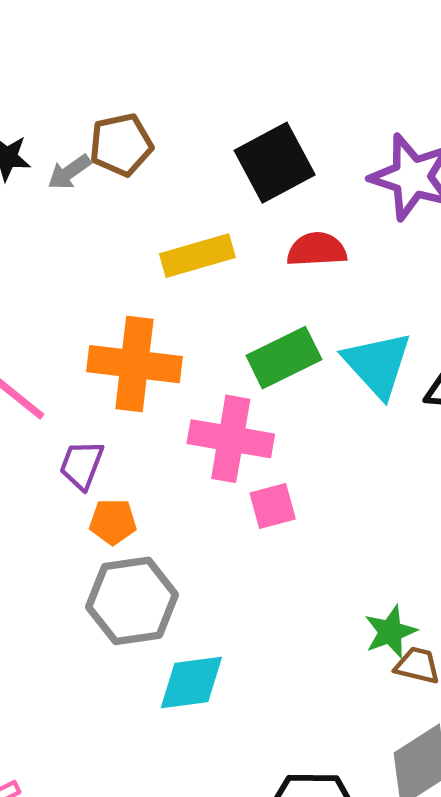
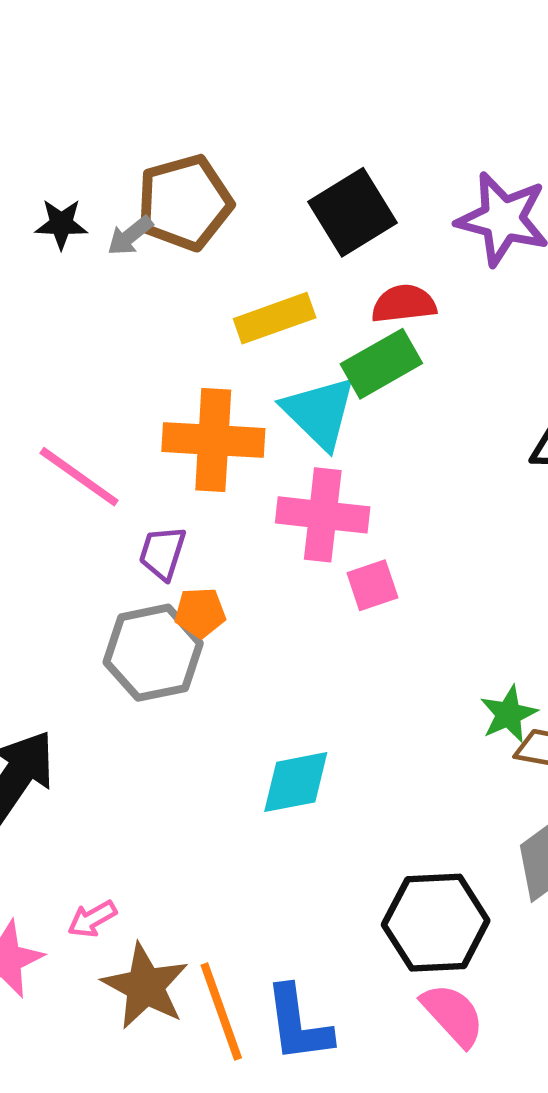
brown pentagon: (121, 145) -> (185, 203), size x1.4
green rectangle: (284, 358) -> (381, 364), moved
cyan triangle: (378, 364) -> (319, 412), moved
gray hexagon: (132, 601) -> (153, 653), moved

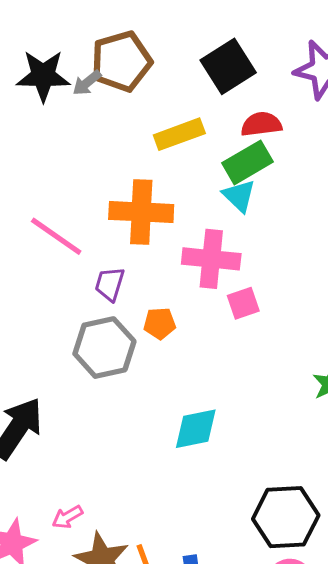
black star: (61, 224) -> (43, 76), size x1.6
cyan triangle: (319, 412) -> (239, 196), moved, size x0.7
orange pentagon: (200, 613) -> (160, 323), moved

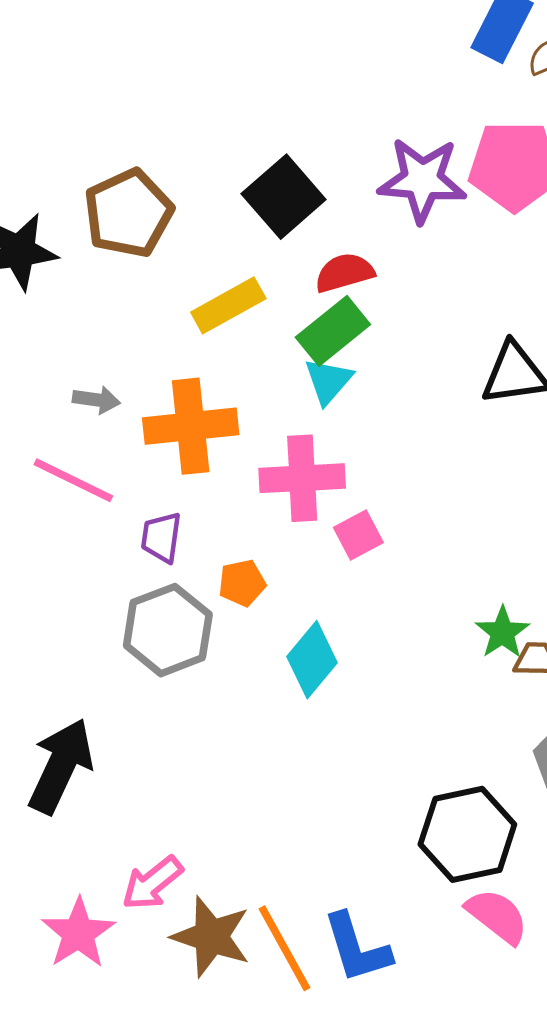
gray arrow: (87, 83) -> (96, 400), moved, turned -124
cyan triangle: (239, 196) -> (328, 381), turned 36
cyan diamond: (196, 429) -> (312, 660), moved, turned -30
pink arrow: (67, 517) -> (152, 883), size x1.4

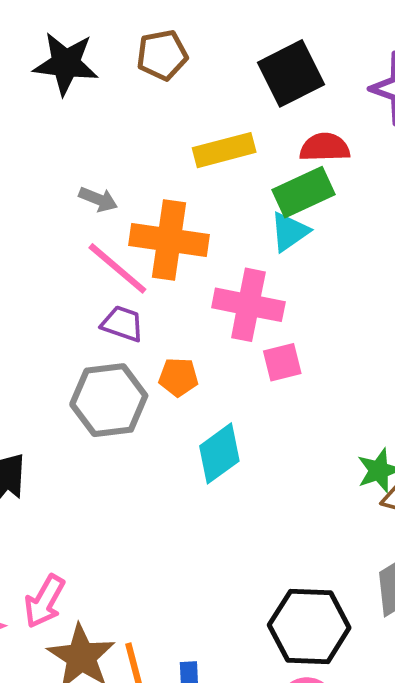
brown pentagon: (128, 213) -> (162, 55), size x0.7
pink line: (73, 480) -> (117, 268), moved
purple trapezoid: (161, 537) -> (122, 324), turned 87
pink arrow: (152, 883) -> (45, 601), turned -36

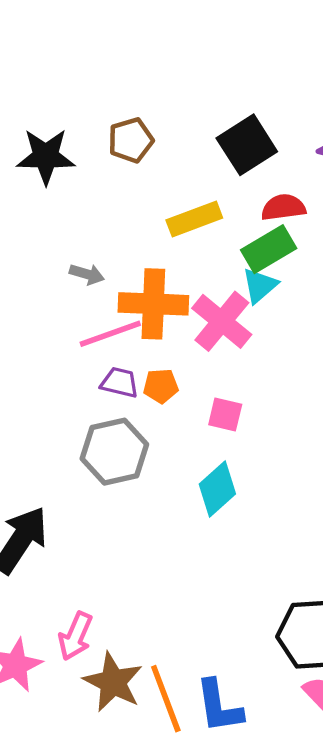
pink line: (117, 268) -> (110, 334), turned -54
pink cross: (248, 305) -> (222, 321), moved, turned 34
pink square: (282, 362) -> (225, 414), moved, turned 33
orange pentagon: (178, 377) -> (161, 386), moved

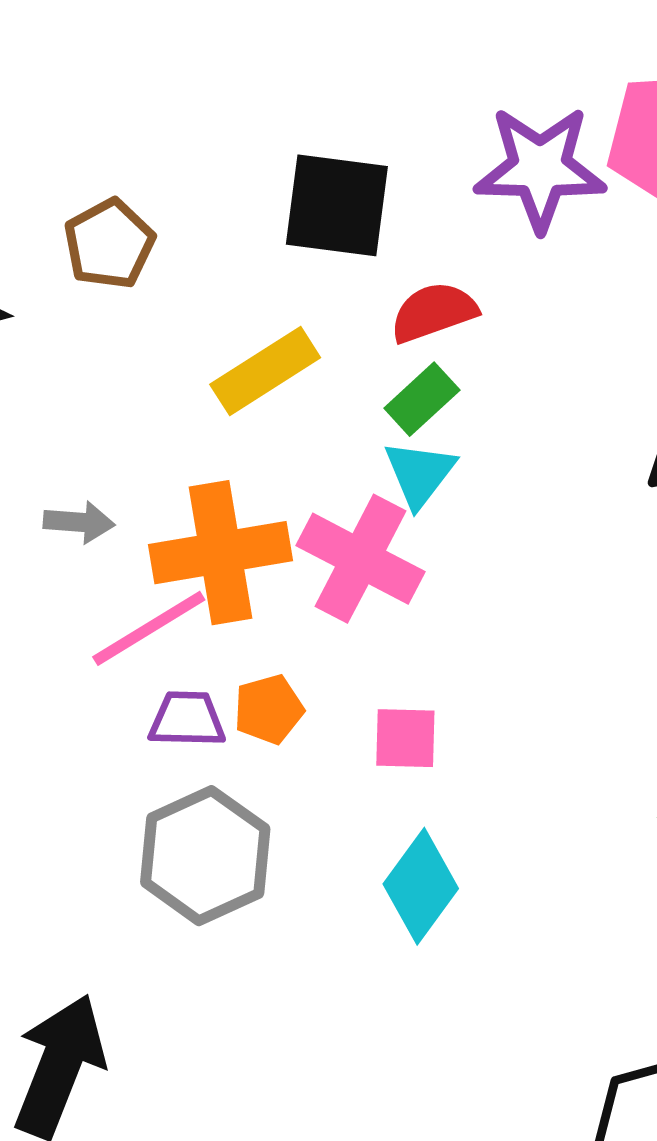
black square: (247, 145) -> (337, 205), turned -38
green rectangle: (269, 249) -> (422, 399), size x0.7

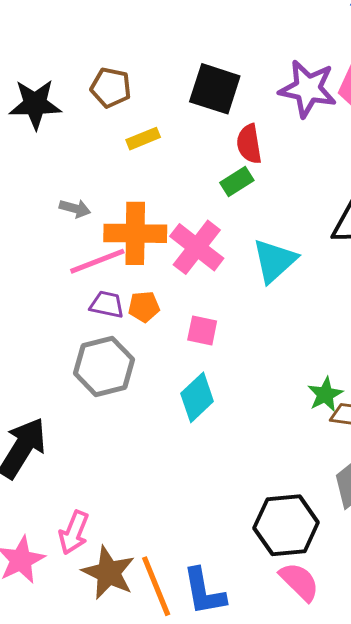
brown pentagon: (109, 244) -> (111, 88), turned 30
red semicircle: (434, 312) -> (249, 144), turned -90
yellow rectangle: (265, 371) -> (143, 139), moved, size x0.7
cyan triangle: (420, 474) -> (274, 261), moved, size x1.4

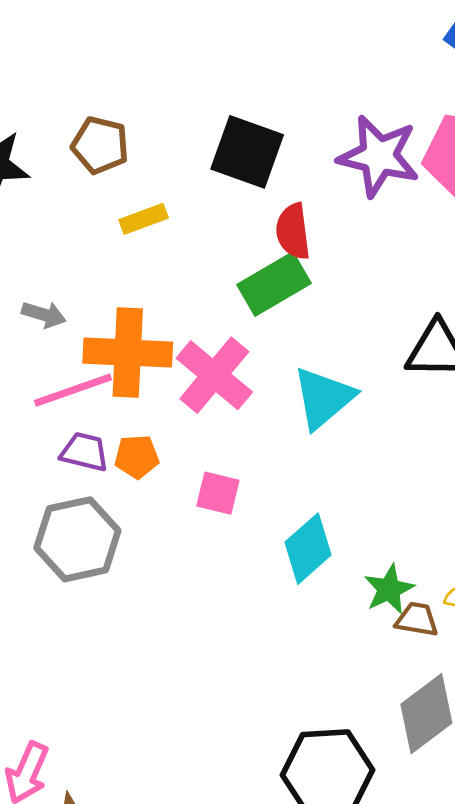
green rectangle: (237, 182) -> (274, 284), size x1.5
cyan diamond: (197, 397) -> (308, 549), moved

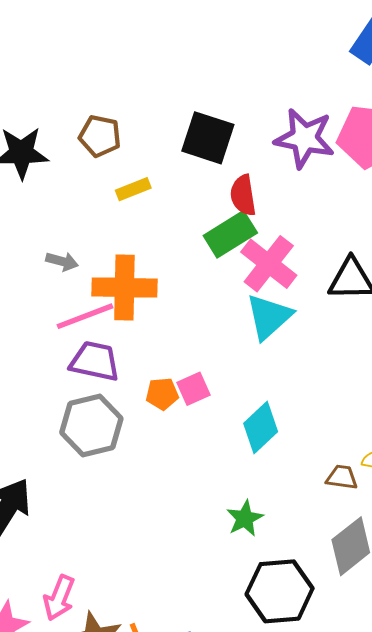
pink cross: (214, 375) -> (269, 264), moved
purple trapezoid: (85, 452) -> (95, 361), size x1.4
orange pentagon: (137, 457) -> (162, 394), moved
pink square: (218, 493) -> (193, 389), turned -36
green star: (389, 589) -> (245, 518), moved

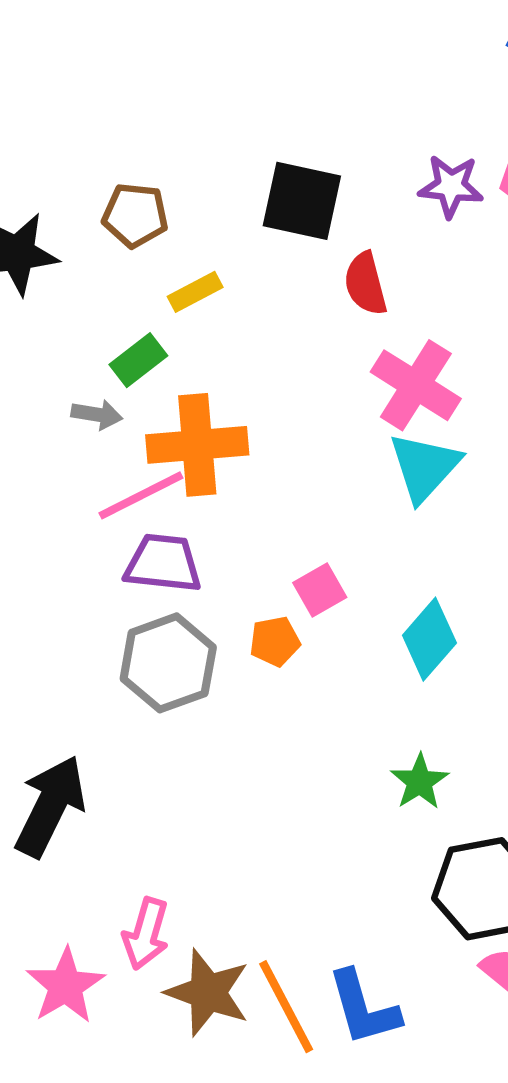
purple star: (304, 138) -> (451, 186), size x0.7
green rectangle: (230, 234) -> (138, 360), moved, size x0.7
orange pentagon: (162, 394) -> (275, 641), moved

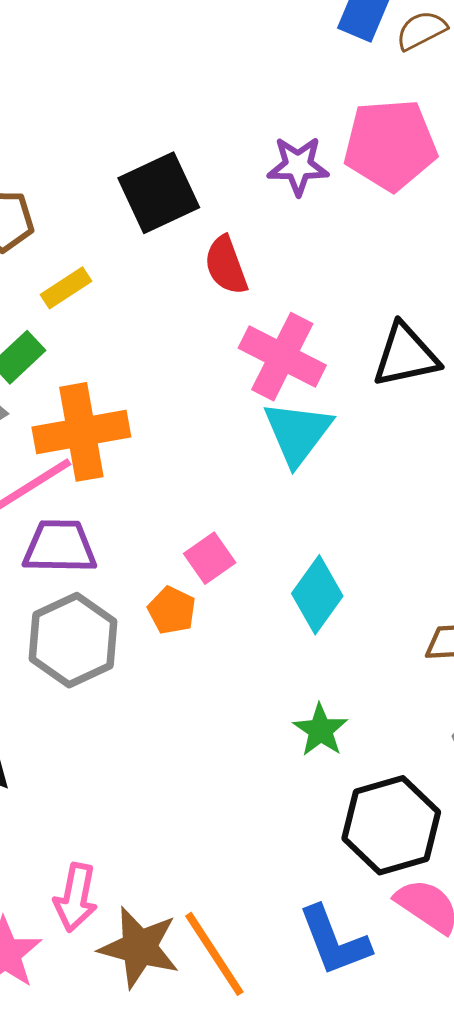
black square: (302, 201) -> (159, 193), turned -32
orange pentagon: (275, 641) -> (172, 610), turned -30
blue L-shape: (364, 1008) -> (334, 941), moved

